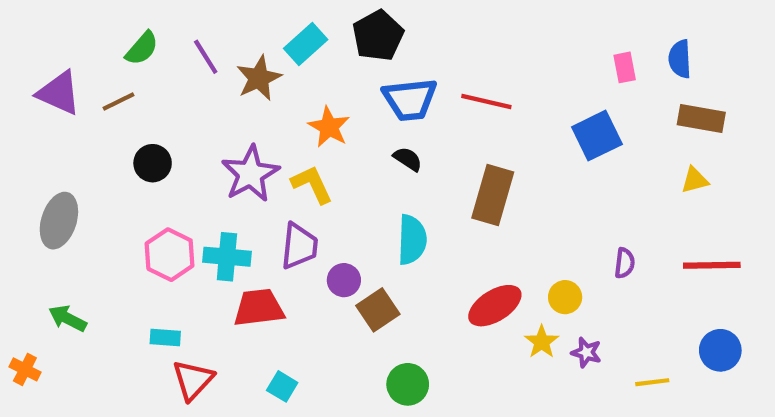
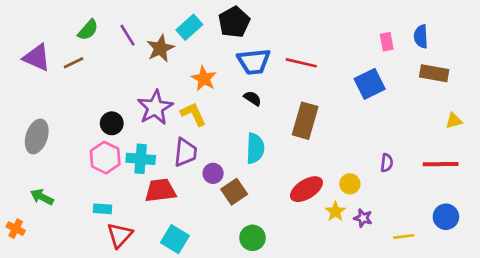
black circle: (153, 163) -> (112, 123), moved
yellow triangle: (695, 180) -> (454, 121), moved
cyan square: (282, 386) -> (175, 239), size x1.5

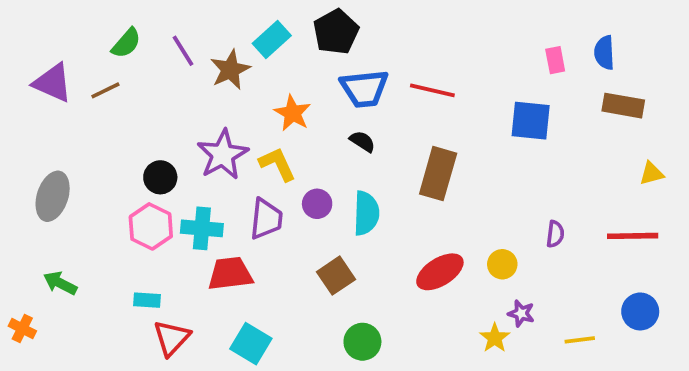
blue square: (370, 84) -> (531, 121), turned 32
purple circle: (213, 173) -> (317, 204), moved
yellow star: (335, 211) -> (495, 338), moved

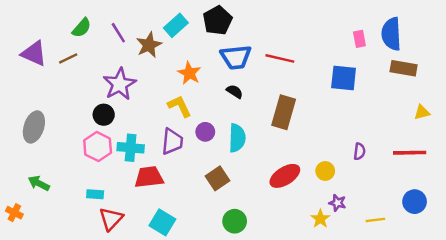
blue semicircle: (604, 53) -> (391, 34), size x1.5
purple star: (223, 155) -> (120, 84), moved

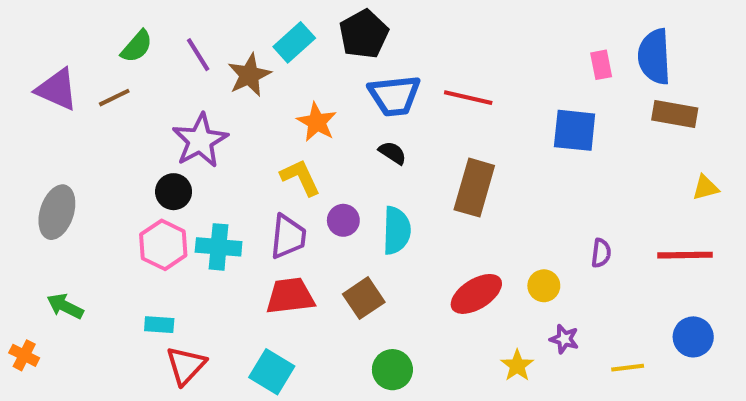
red trapezoid: (149, 177) -> (290, 296), moved
yellow star: (320, 219) -> (517, 366), moved

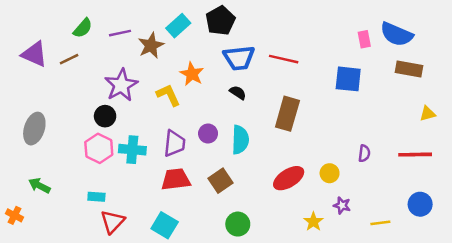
purple line: (198, 55) -> (120, 33), turned -70
blue semicircle: (654, 57) -> (397, 34), turned -64
yellow L-shape: (300, 177) -> (168, 95), moved

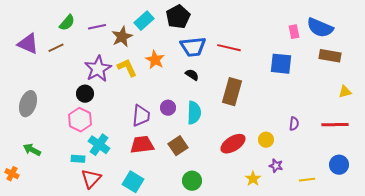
yellow L-shape: (168, 95) -> (127, 68), moved
cyan cross: (132, 150) -> (99, 145), moved, turned 30

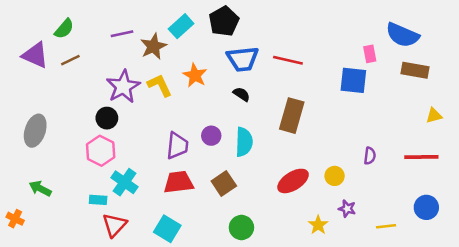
green semicircle: (67, 23) -> (64, 29), moved
pink rectangle: (294, 32) -> (370, 54), moved

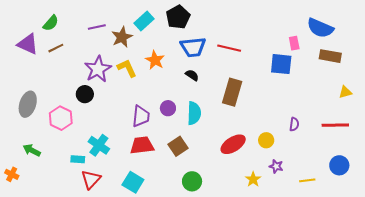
pink hexagon: (101, 151) -> (61, 118), moved

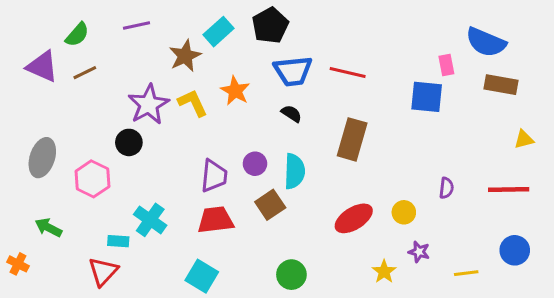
purple line: (97, 27) -> (136, 25), moved
brown square: (178, 146) -> (270, 205), moved
red triangle: (91, 179) -> (103, 272), moved

